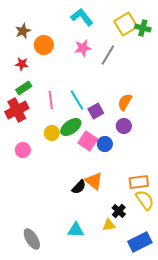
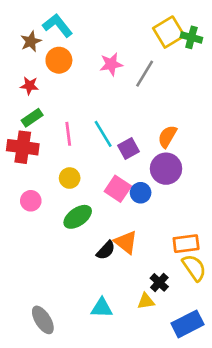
cyan L-shape: (82, 17) -> (58, 25), moved
red cross: (17, 110) -> (23, 147), turned 35
purple circle: (124, 126) -> (166, 169), size x1.5
green ellipse: (71, 127) -> (78, 217), moved

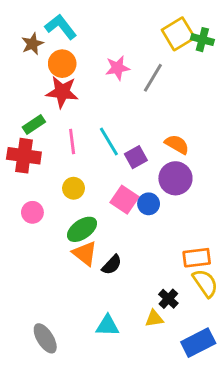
red star: (29, 86) -> (62, 92), moved, size x1.6
orange semicircle: (167, 137) -> (177, 144), turned 90
orange triangle: (126, 242) -> (85, 253), moved

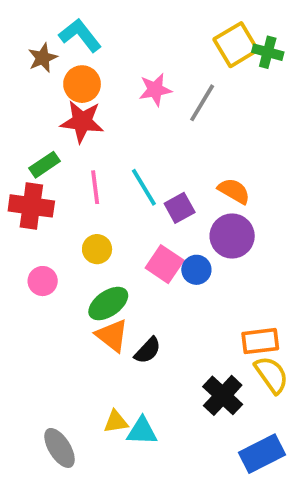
black cross: (168, 299) -> (223, 395), size x1.5
yellow triangle: (154, 319) -> (116, 422), moved

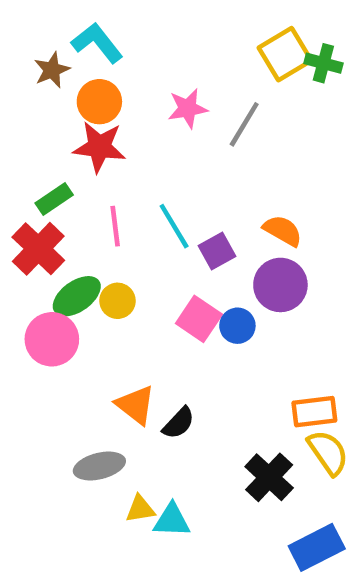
red cross: (31, 206) -> (38, 249), turned 36
pink circle: (43, 281) -> (52, 339), size x1.5
green ellipse: (108, 304) -> (77, 296), moved
gray ellipse: (60, 448) -> (99, 466), moved, turned -72

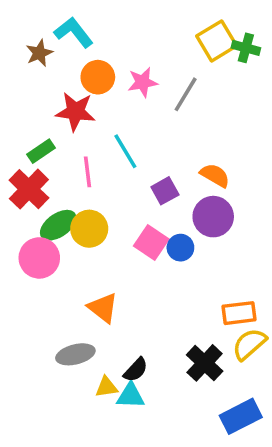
orange circle: (99, 102) -> (98, 77), moved
cyan line: (174, 226) -> (125, 151), moved
yellow circle: (117, 301) -> (89, 229), size x1.4
black semicircle: (179, 423) -> (136, 370), moved
yellow semicircle: (328, 452) -> (249, 344), turned -96

